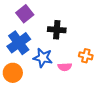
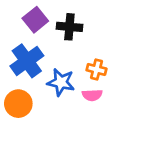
black cross: (57, 30) -> (69, 27), moved
orange cross: (86, 56) -> (96, 69), moved

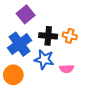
black cross: (69, 27) -> (48, 36), moved
orange cross: (96, 69) -> (70, 36), moved

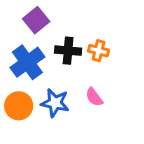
blue star: (44, 59) -> (55, 103), moved
pink semicircle: (67, 69) -> (94, 97), turned 56

